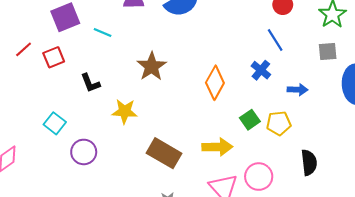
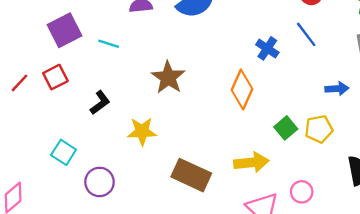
red line: (24, 49) -> (20, 83), moved
blue cross: (261, 70) -> (267, 48), moved
black L-shape: (90, 83) -> (100, 103), turned -100
pink circle: (259, 177) -> (302, 192), size x0.7

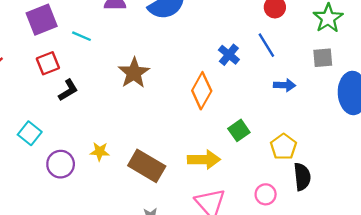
red square: (55, 77) -> (48, 63), moved
blue arrow: (337, 89) -> (285, 85), moved
yellow pentagon: (319, 129) -> (283, 147), moved, turned -30
yellow star: (142, 131) -> (100, 151), moved, size x0.7
pink circle: (302, 192) -> (266, 194), moved

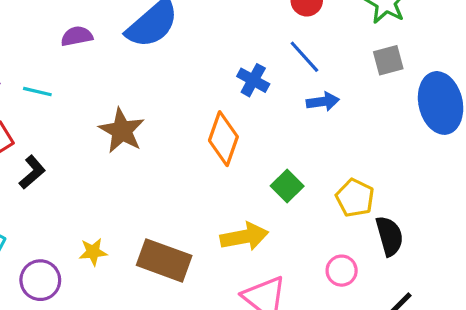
blue arrow: (285, 85) -> (323, 102), moved

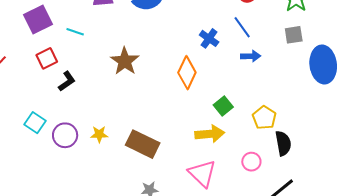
yellow arrow: (244, 237) -> (210, 134), moved
purple circle: (40, 280) -> (65, 135), moved

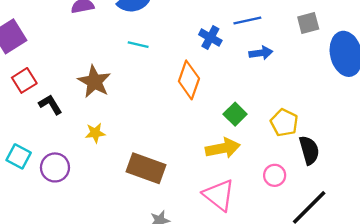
blue line: (242, 27) -> (247, 21), turned -60
cyan line: (75, 32) -> (138, 45), moved
brown star: (125, 61) -> (94, 82), moved
black L-shape: (67, 81) -> (50, 105), turned -80
yellow star: (99, 134) -> (95, 133), moved

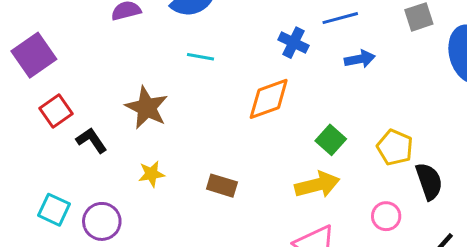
orange diamond: (189, 80) -> (269, 99), turned 54
brown rectangle: (146, 168) -> (222, 186), moved, size x0.6

